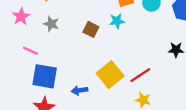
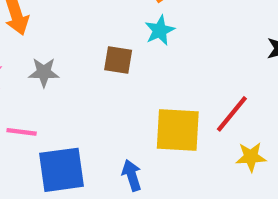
yellow square: (110, 75) -> (178, 130), turned -30
blue arrow: (79, 90) -> (132, 175), turned 98

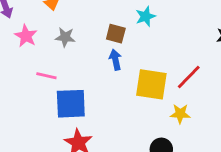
yellow star: (251, 157) -> (180, 114), moved
blue arrow: (132, 175) -> (115, 60), moved

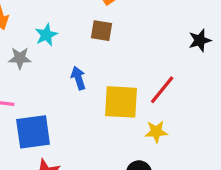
cyan star: (146, 16) -> (46, 35), moved
brown square: (116, 34) -> (102, 31), moved

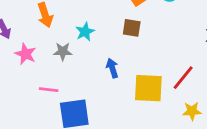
yellow star: (156, 132) -> (192, 111), moved

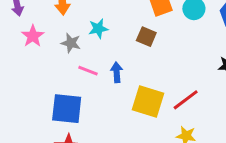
pink line: (49, 90) -> (88, 71), moved

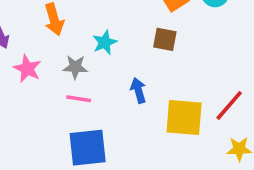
pink line: (88, 71) -> (79, 99), moved

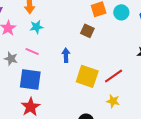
cyan star: (105, 42) -> (37, 27), moved
gray star: (75, 67) -> (11, 59), moved

